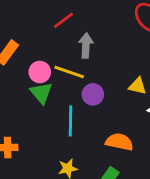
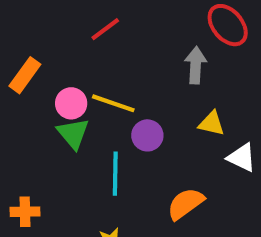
gray arrow: (86, 45) -> (196, 65), moved
orange semicircle: (119, 142) -> (186, 204), turned -48

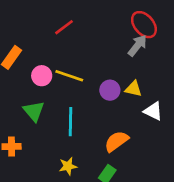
gray arrow: (196, 65) -> (137, 46), moved, turned 35
green triangle: (73, 133) -> (34, 111), moved
purple circle: (147, 135) -> (110, 90), moved

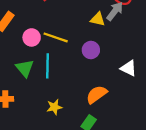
yellow triangle: (133, 89) -> (98, 19), moved
cyan line: (71, 122) -> (48, 66), moved
yellow star: (68, 166) -> (54, 107), moved

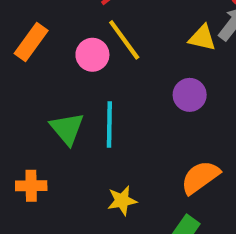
pink circle: (32, 37) -> (92, 55), moved
yellow line: (56, 37) -> (124, 40), moved, turned 35

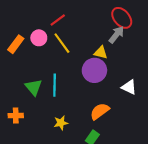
yellow triangle: (202, 38) -> (101, 53), moved
pink circle: (92, 55) -> (39, 38), moved
purple circle: (190, 95) -> (94, 70), size x1.5

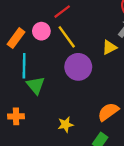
yellow triangle: (101, 53) -> (109, 47), turned -40
purple circle: (94, 70) -> (78, 67), moved
cyan line: (55, 85) -> (24, 66), moved

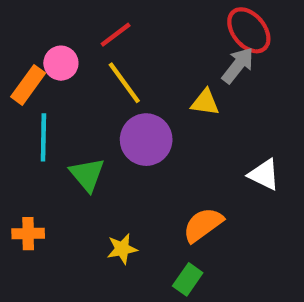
pink circle: (41, 31) -> (61, 63), moved
yellow triangle: (109, 47) -> (205, 102), turned 35
green triangle: (36, 85) -> (87, 175), moved

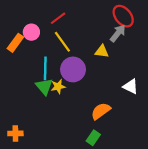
cyan line: (43, 137) -> (45, 68), moved
orange cross: (28, 234) -> (15, 133), moved
yellow star: (122, 249) -> (58, 87), moved

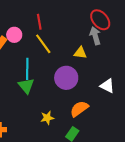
red line: (58, 18) -> (39, 22), turned -63
gray arrow: (118, 33) -> (95, 36), turned -54
purple circle: (73, 69) -> (66, 78), moved
yellow star: (58, 87) -> (47, 118), moved

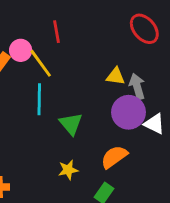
gray arrow: (95, 36) -> (137, 86), moved
yellow line: (43, 44) -> (41, 63), moved
purple circle: (66, 78) -> (129, 112), moved
green triangle: (26, 86) -> (71, 124), moved

